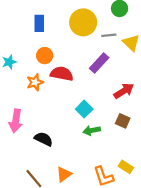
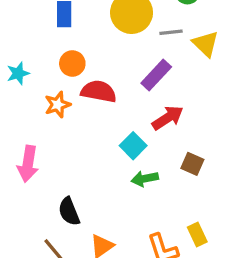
red arrow: (124, 91) -> (168, 118), moved
black semicircle: (44, 139) -> (69, 211), moved, turned -138
yellow rectangle: (126, 167) -> (197, 234), turned 32

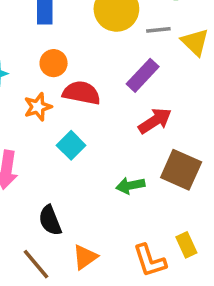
cyan square: (133, 146) -> (71, 145), moved
brown square: (192, 164) -> (181, 170), size x1.6

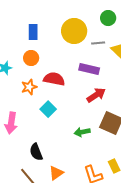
orange circle: (54, 63) -> (31, 58), moved
purple rectangle: (143, 75) -> (89, 69), turned 60

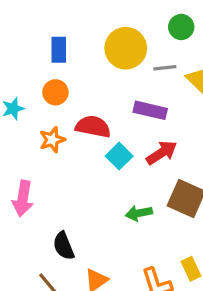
cyan square: (48, 109) -> (119, 156), moved

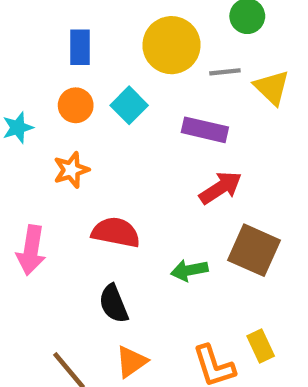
red semicircle: (93, 127) -> (116, 232), moved
cyan square: (119, 156) -> (129, 105), moved
black semicircle: (64, 246) -> (114, 304), moved

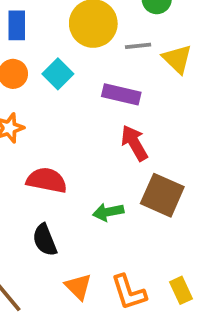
red arrow: (221, 188) -> (134, 143), turned -87
yellow rectangle: (261, 346) -> (181, 290), moved
orange triangle: (131, 362) -> (78, 287), moved, turned -40

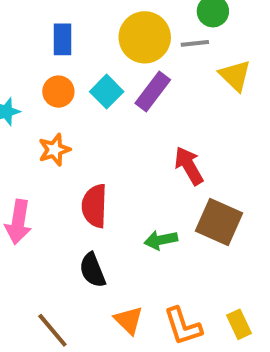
gray line: (138, 46) -> (195, 43), moved
purple rectangle: (121, 94) -> (153, 92), moved, turned -66
red semicircle: (47, 180) -> (95, 206), turned -99

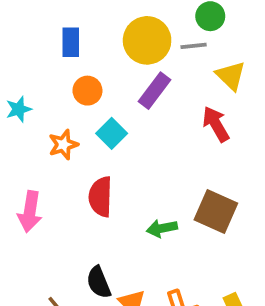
orange circle: (58, 92) -> (87, 91), moved
cyan square: (107, 92) -> (112, 133), moved
red arrow: (189, 166) -> (216, 124), moved
black semicircle: (93, 270) -> (99, 282), moved

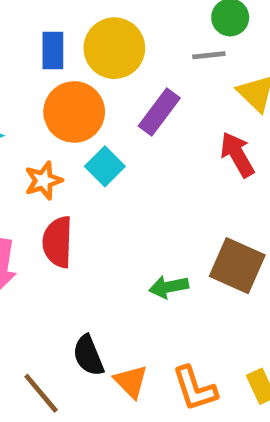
yellow circle: (147, 40) -> (114, 48), moved
orange circle: (87, 91) -> (74, 112), size x1.6
red semicircle: (101, 197) -> (58, 242), moved

